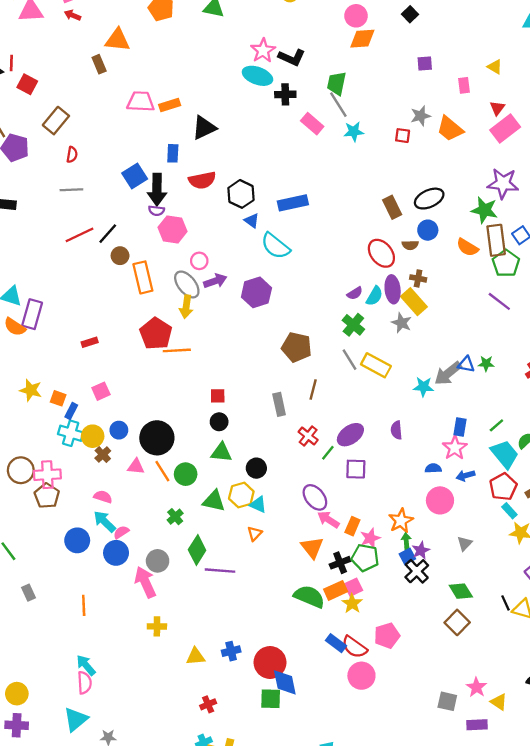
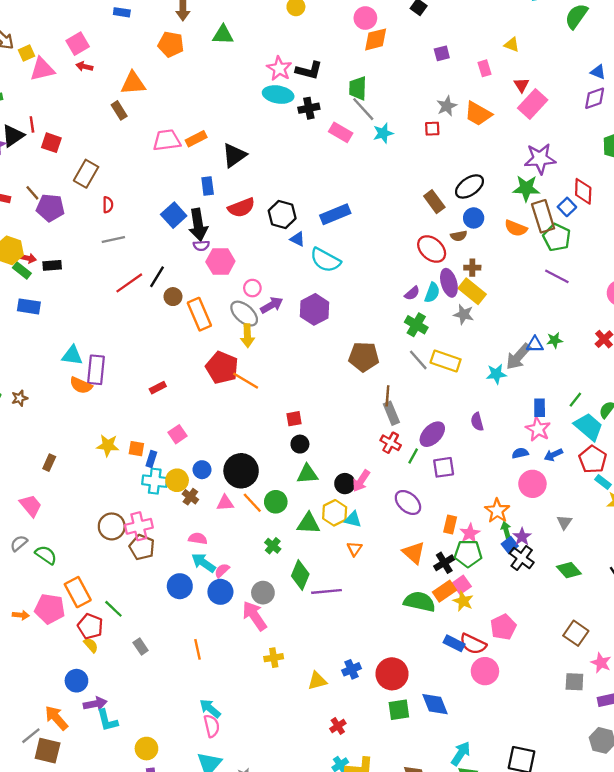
orange line: (177, 350) -> (246, 381), turned 44
gray rectangle: (279, 404) -> (391, 413), moved
pink arrow: (328, 520) -> (361, 481), moved, turned -80
brown square: (457, 622) -> (576, 633), moved
blue diamond: (285, 682) -> (435, 704), moved

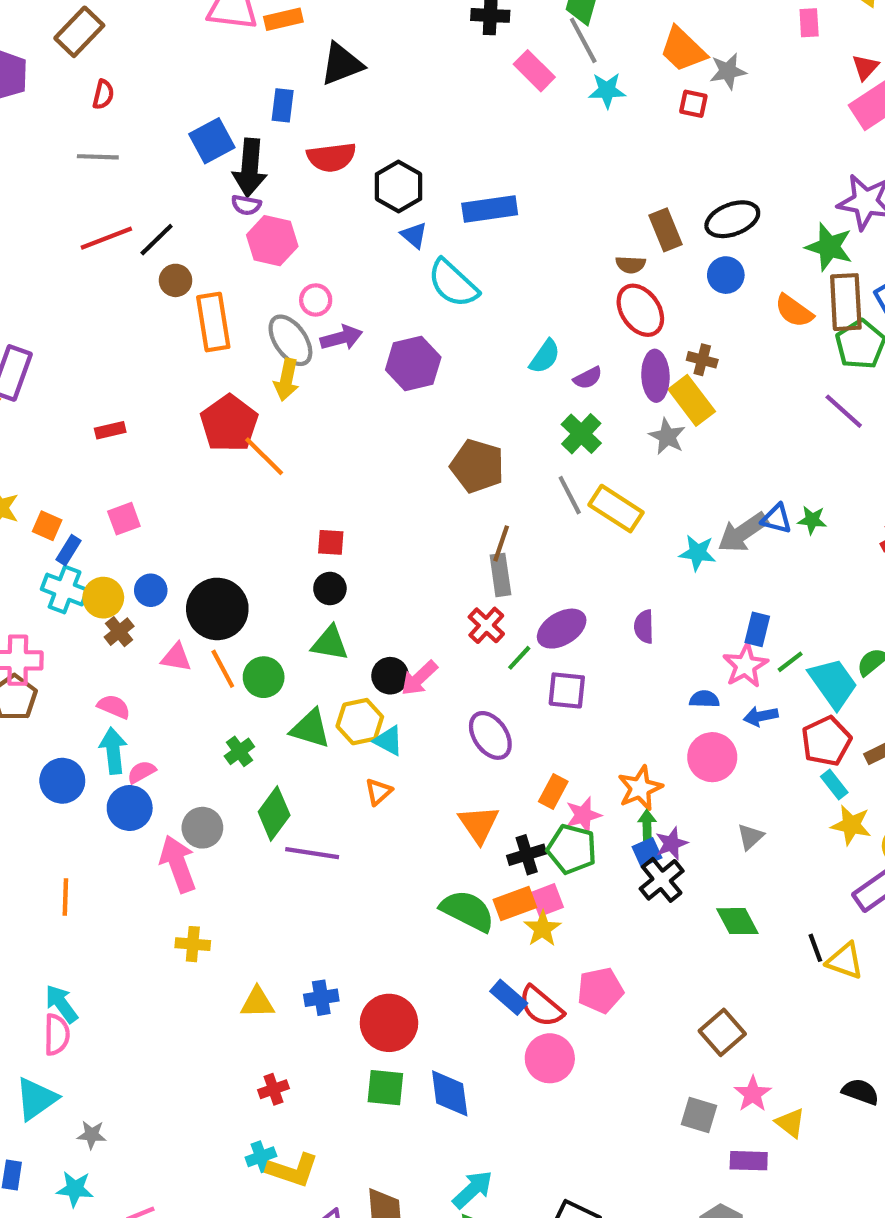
orange trapezoid: (478, 114) -> (683, 49), moved
brown semicircle: (459, 236) -> (631, 265), moved
cyan semicircle: (432, 293) -> (545, 357), moved
green line: (575, 400) -> (790, 662), moved
cyan arrow: (204, 563) -> (113, 751), turned 35

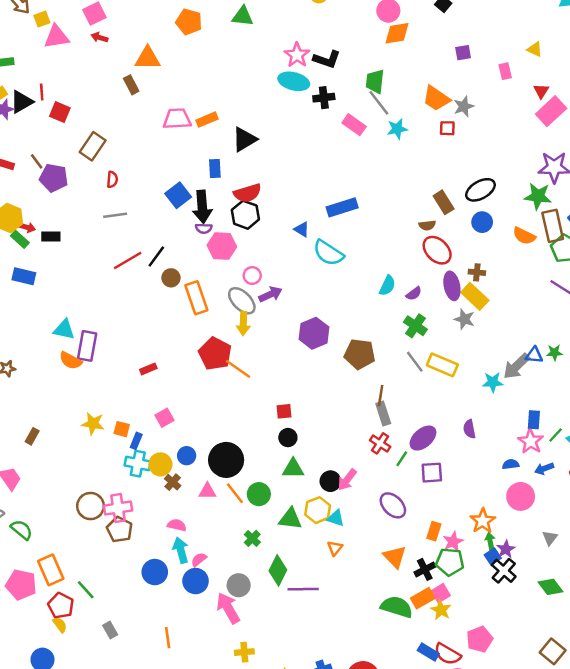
black hexagon: (398, 186) -> (245, 215), moved
purple hexagon: (413, 364) -> (314, 333), moved

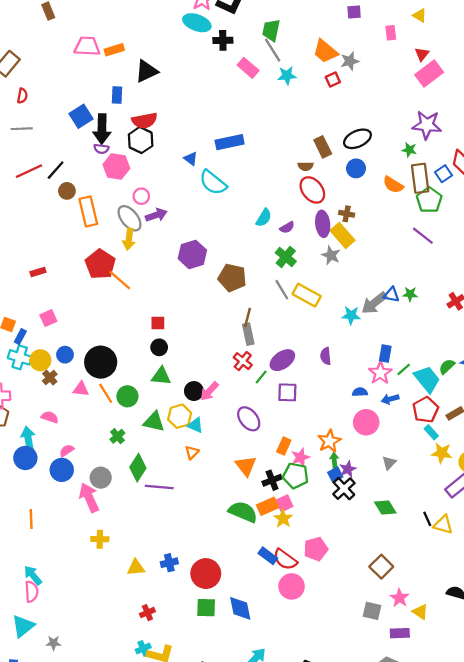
red square: (447, 128) -> (333, 79), turned -32
green star: (538, 196) -> (409, 150), size x0.6
cyan arrow: (181, 550) -> (28, 438), moved

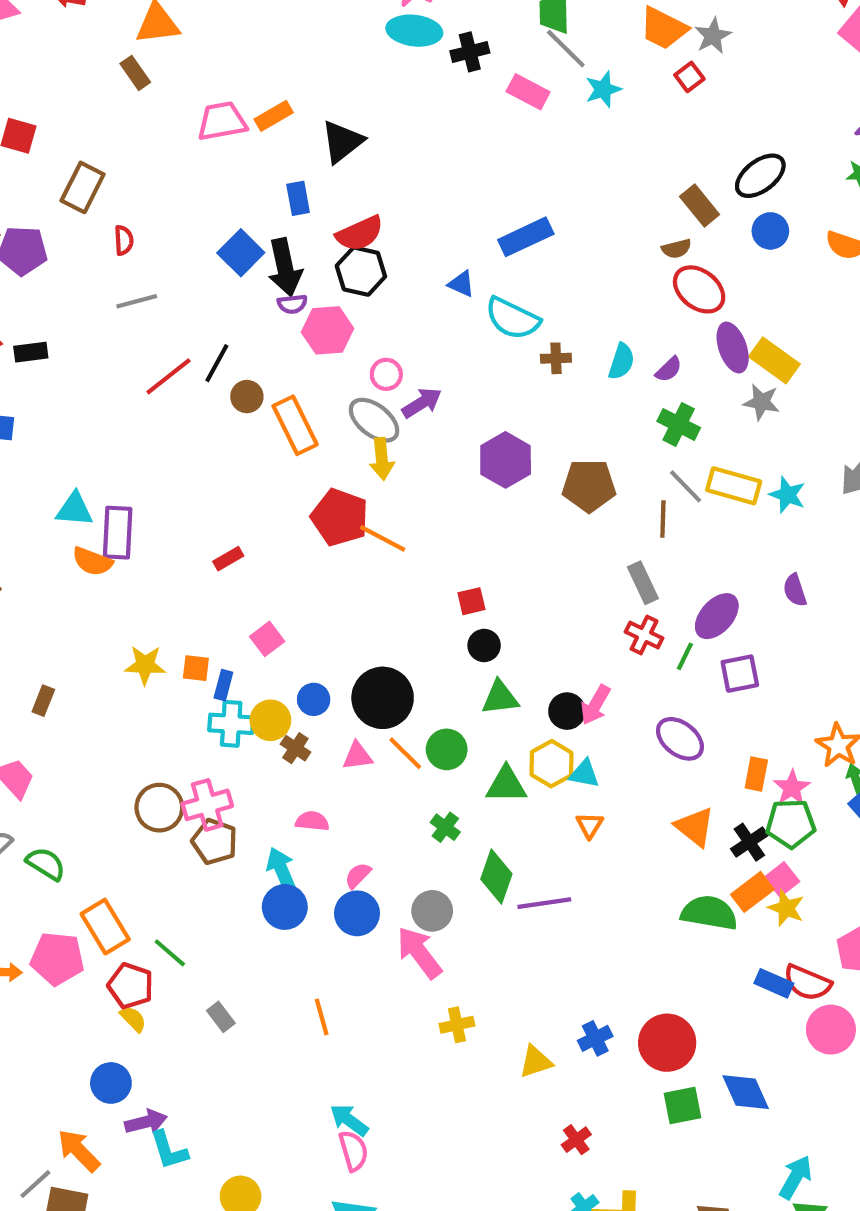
brown cross: (347, 214) -> (556, 358), moved
cyan star: (351, 315) -> (787, 495), moved, turned 30
brown line: (248, 318) -> (663, 519), moved

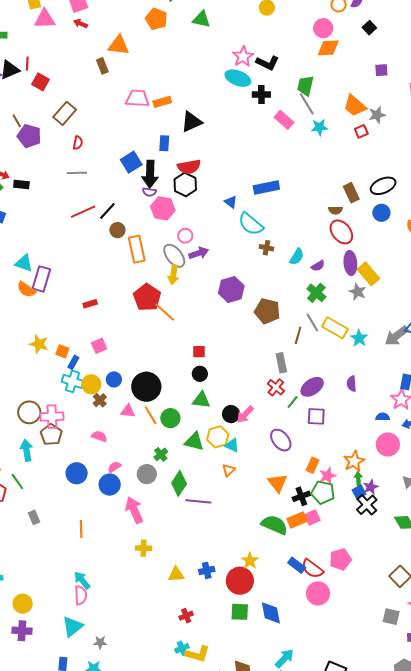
cyan arrow: (282, 870) -> (27, 450), moved
yellow star: (786, 908) -> (250, 561), moved
gray circle: (432, 911) -> (147, 474), moved

